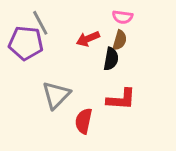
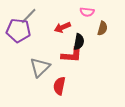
gray line: (40, 23) -> (29, 16), turned 72
brown semicircle: (120, 40) -> (102, 28), moved
red L-shape: (121, 99) -> (72, 55), moved

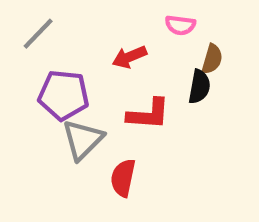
gray line: (29, 16) -> (38, 34), moved
purple pentagon: (18, 30) -> (64, 95), moved
black semicircle: (79, 42) -> (199, 87), moved

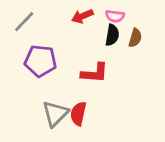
red arrow: (129, 57) -> (82, 16), moved
black semicircle: (199, 87) -> (112, 35), moved
gray triangle: (83, 140) -> (55, 114), moved

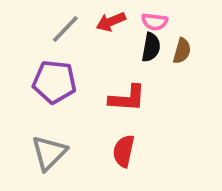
gray line: (24, 22) -> (65, 29), moved
gray triangle: (55, 114) -> (49, 153), moved
red semicircle: (78, 114) -> (124, 151), moved

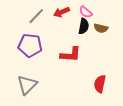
pink semicircle: (155, 22) -> (86, 12), turned 32
brown semicircle: (182, 51) -> (101, 28), turned 88
red semicircle: (124, 151) -> (100, 84), moved

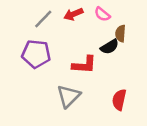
black semicircle: (84, 26) -> (110, 47), moved, turned 49
brown semicircle: (101, 28) -> (120, 33), turned 80
gray triangle: (27, 85) -> (69, 96), moved

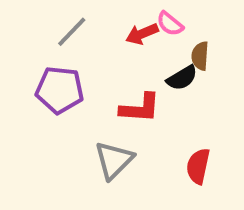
red arrow: (73, 14) -> (142, 34), moved

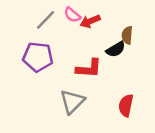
pink semicircle: (170, 24) -> (72, 15), moved

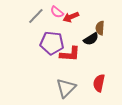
purple pentagon: (38, 57) -> (52, 43), moved
gray triangle: (72, 102) -> (66, 88), moved

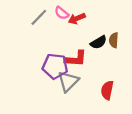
brown semicircle: (100, 28) -> (114, 40), moved
purple pentagon: (52, 43) -> (55, 66), moved
gray triangle: (66, 88) -> (68, 81), moved

